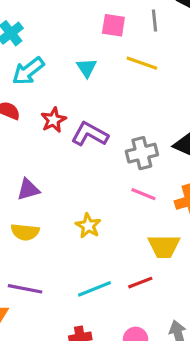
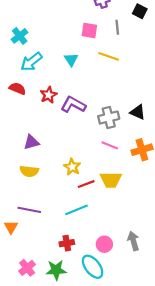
yellow trapezoid: (164, 246) -> (111, 180), moved
red line: (140, 283) -> (86, 184), moved

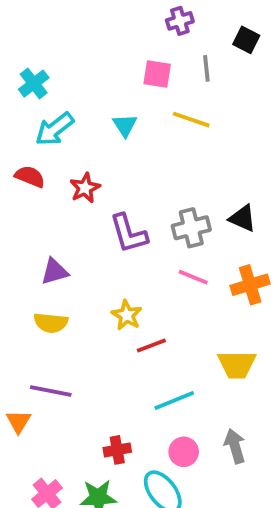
purple L-shape: (73, 105) -> (129, 233), moved, turned -135
yellow trapezoid: (111, 180) -> (237, 364), moved
cyan line: (76, 210) -> (174, 401), moved

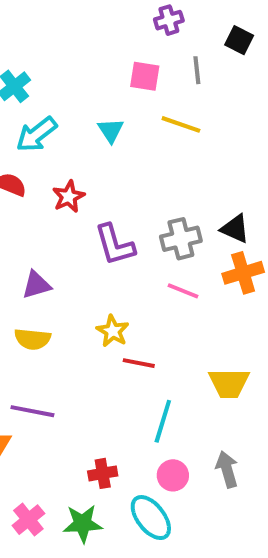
orange cross: (250, 285) -> (243, 273), moved
red line: (151, 346) -> (139, 363), turned 32
cyan line: (174, 401) -> (163, 421), turned -51

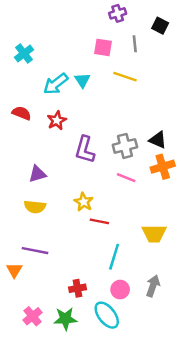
cyan arrow: (36, 134) -> (56, 84), moved
purple L-shape: (115, 245) -> (85, 150), turned 32
gray arrow: (227, 469) -> (153, 286), turned 35

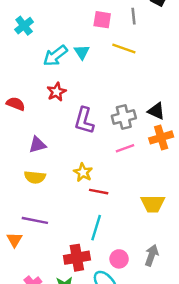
red semicircle: (22, 113) -> (16, 104), moved
pink line: (126, 178) -> (125, 148), turned -42
cyan line: (114, 257) -> (96, 228), moved
red cross: (78, 288) -> (77, 258), size x1.5

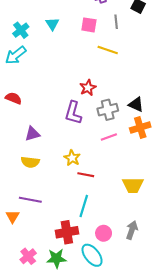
cyan triangle: (82, 52) -> (52, 24), moved
cyan arrow: (55, 56) -> (16, 55), moved
red star: (57, 92) -> (88, 88), moved

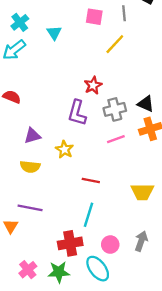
cyan triangle: (52, 24) -> (54, 33), moved
yellow line: (108, 50) -> (115, 44), turned -66
yellow star: (72, 158) -> (64, 149), moved

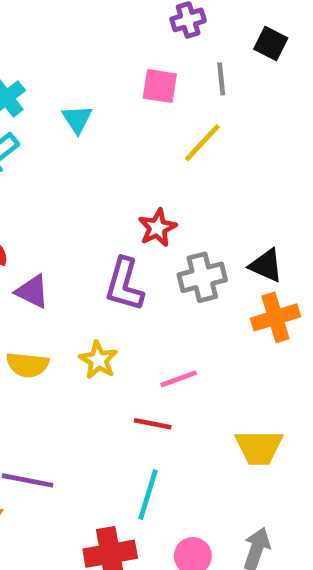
purple triangle: (32, 136) -> (32, 291), moved, turned 42
pink line: (116, 139) -> (179, 379), moved
yellow semicircle: (30, 167) -> (28, 365), moved

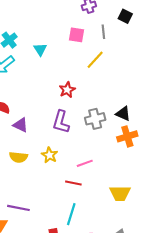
red star: (157, 228) -> (67, 90), moved

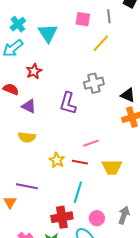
cyan triangle: (40, 49) -> (48, 33), size x1.5
red star: (67, 90) -> (34, 71), moved
gray cross: (95, 119) -> (94, 83), moved
yellow star: (50, 155) -> (57, 160), moved
yellow trapezoid: (120, 193) -> (112, 167), moved

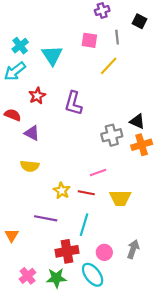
gray cross: (94, 83) -> (112, 135), moved
purple L-shape: (68, 103) -> (73, 103), moved
purple line: (27, 186) -> (46, 218), moved

